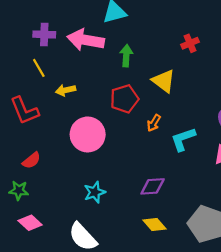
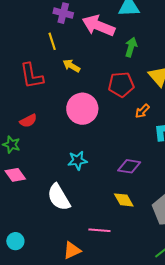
yellow arrow: (66, 90) -> (71, 66), turned 30

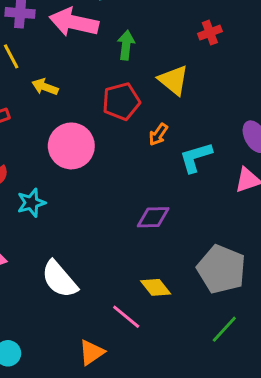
cyan star: (77, 160) -> (31, 203), moved
yellow diamond: (124, 200) -> (156, 287), moved
pink line: (99, 230) -> (126, 317), turned 45

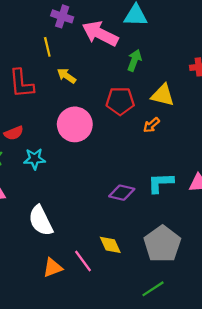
yellow triangle: (173, 80) -> (163, 95), turned -40
orange arrow: (158, 134) -> (151, 125), moved
cyan L-shape: (196, 157) -> (160, 183), moved
orange triangle: (92, 352) -> (53, 268), moved

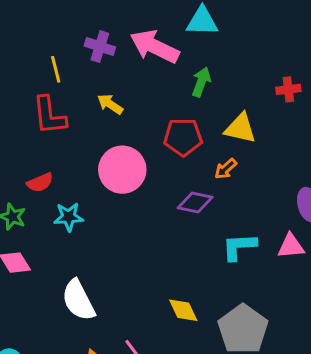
purple cross: (62, 16) -> (100, 47), moved
yellow line: (47, 47) -> (56, 69), moved
purple diamond: (122, 193) -> (195, 203), moved
yellow diamond: (110, 245) -> (183, 310), moved

